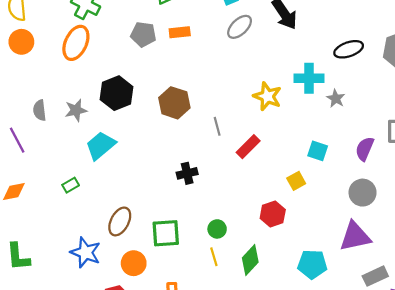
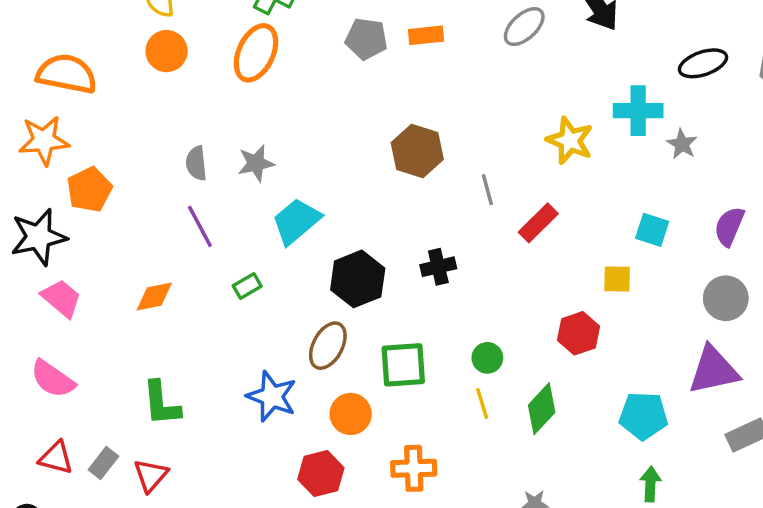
black hexagon: (117, 93) -> (358, 279), moved
purple line: (17, 140) -> (200, 226), moved
yellow square: (296, 181) -> (617, 279), turned 30

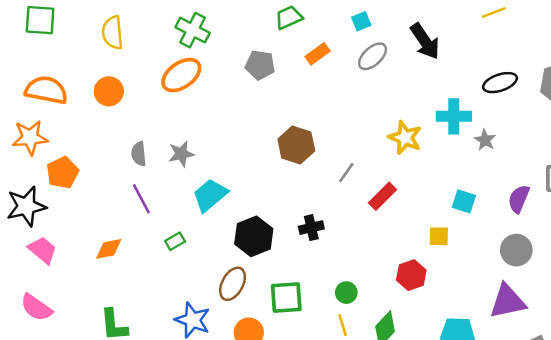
orange rectangle: (426, 35) -> (318, 54), moved, turned -30
orange circle: (167, 51) -> (109, 91), moved
orange ellipse: (256, 53) -> (181, 75), turned 30
gray line: (487, 190) -> (346, 173), turned 50

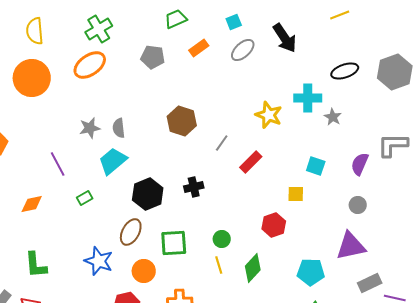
green cross: (193, 30) -> (99, 29), turned 32
orange circle: (109, 91) -> (32, 78), size x1.6
gray semicircle: (139, 154) -> (119, 128), moved
gray circle: (516, 250) -> (358, 205), size x0.7

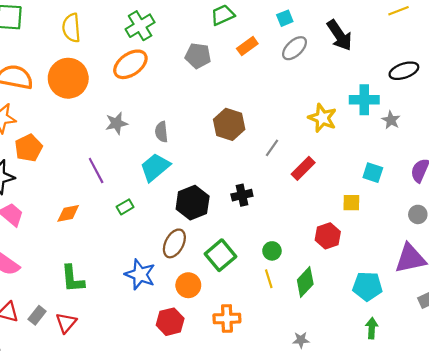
gray star: (90, 128) -> (116, 123), moved
green square: (174, 243) -> (220, 255), turned -36

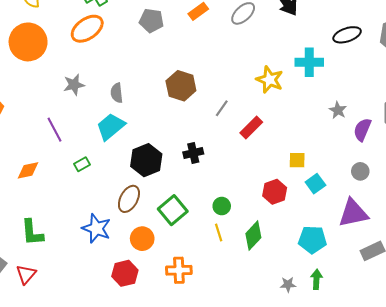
gray star: (391, 120) -> (338, 110), moved
cyan square: (373, 173) -> (315, 184), moved, turned 36
gray star: (301, 340) -> (288, 284), moved

